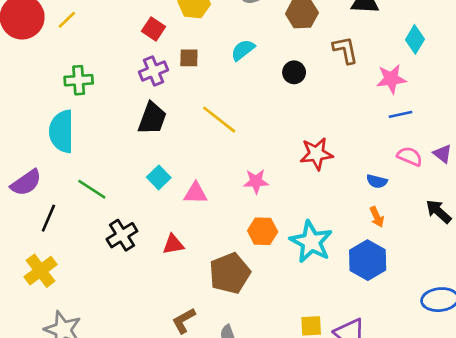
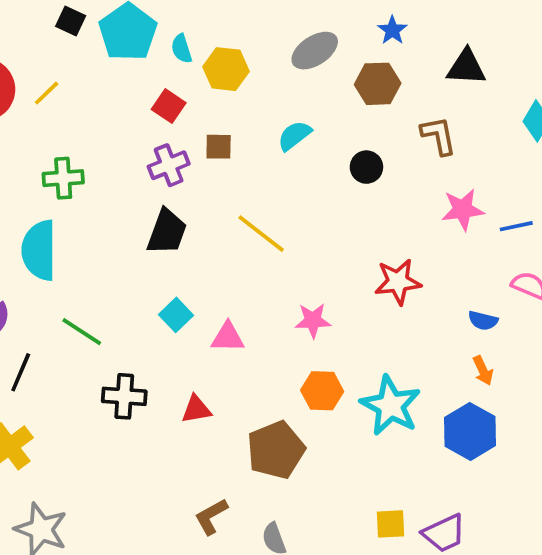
pink star: (391, 79) -> (463, 210), moved
black cross: (122, 235) -> (124, 396), turned 36

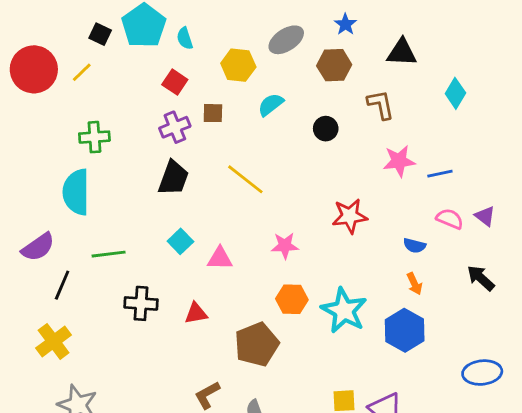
black square: (71, 21) -> (100, 34), moved
yellow hexagon: (226, 69) -> (238, 65), moved
green line: (82, 332) -> (109, 254), turned -40

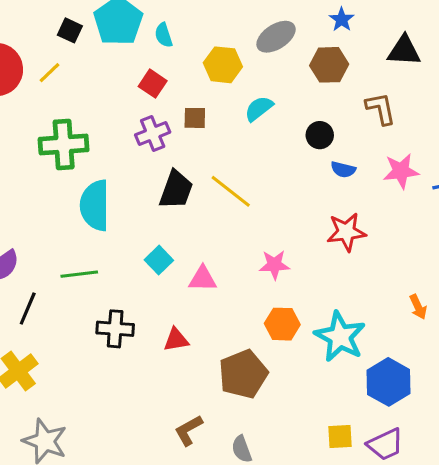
green cross: (94, 137) -> (64, 144), size x1.4
black trapezoid: (173, 178) -> (176, 190), moved
cyan semicircle: (76, 192) -> (95, 205), moved
blue semicircle: (415, 246) -> (343, 169), moved
blue hexagon: (405, 330) -> (388, 382), moved

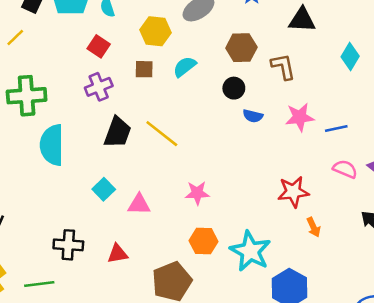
brown hexagon: (329, 65) -> (241, 48), moved
brown square: (195, 118) -> (144, 69), moved
red star: (346, 232) -> (293, 192), moved
green line: (79, 274) -> (39, 284), moved

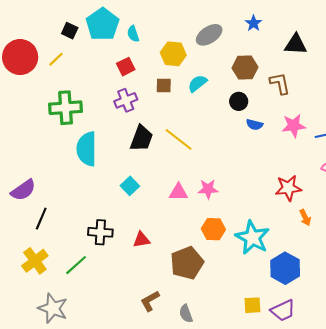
red square: (99, 46) -> (126, 67), turned 30
pink triangle: (139, 204) -> (179, 192), moved
green line: (39, 284) -> (76, 265), turned -35

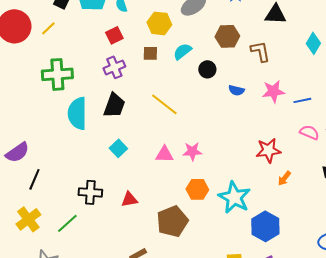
black circle: (239, 101) -> (207, 69), moved
black trapezoid: (142, 138) -> (114, 105), moved
orange arrow: (305, 218) -> (284, 178), turned 63

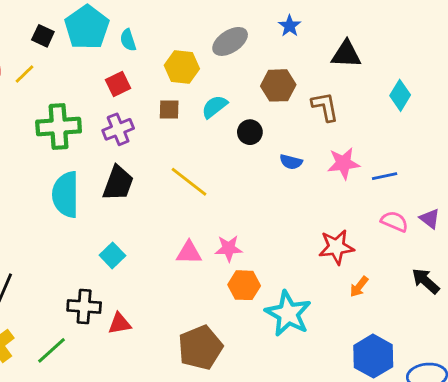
green cross: (57, 74) -> (59, 126), moved
cyan square: (118, 148) -> (112, 255), moved
orange hexagon: (197, 189) -> (244, 285), moved
red triangle: (129, 199) -> (120, 323), moved
blue hexagon: (265, 226) -> (373, 356), moved

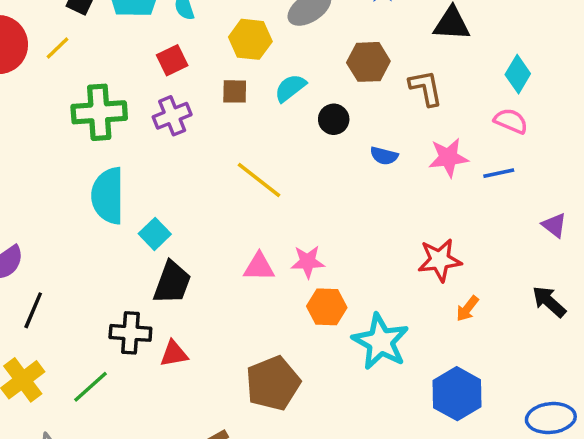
black trapezoid: (118, 183) -> (172, 283), moved
pink semicircle: (394, 221) -> (511, 121), moved
cyan square: (112, 255) -> (155, 234), moved
blue hexagon: (373, 356) -> (457, 394), moved

